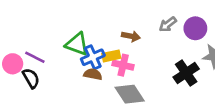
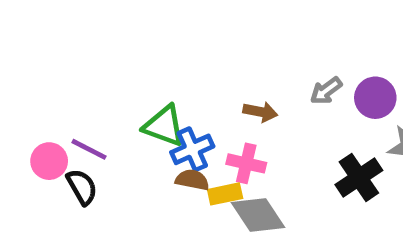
yellow rectangle: (111, 56) -> (225, 194), moved

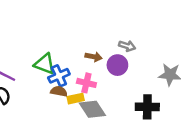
gray arrow: (326, 91) -> (127, 46), turned -126
purple circle: (375, 98) -> (117, 65), moved
black cross: (359, 177) -> (147, 107), moved, turned 35

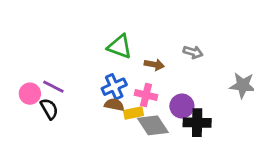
green triangle: (45, 64) -> (120, 47), moved
purple circle: (117, 65) -> (182, 106), moved
black cross: (147, 107) -> (197, 123), moved

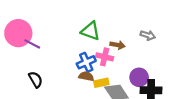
purple line: (53, 87) -> (32, 44), moved
pink circle: (30, 94) -> (18, 33), moved, size x1.6
pink cross: (146, 95) -> (105, 57), moved

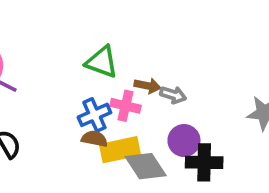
gray arrow: (148, 35) -> (173, 95), moved
yellow rectangle: (101, 83) -> (120, 150), size x1.5

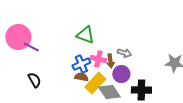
brown arrow: (147, 86) -> (110, 61), moved, turned 72
purple circle: (184, 141) -> (121, 74), moved
yellow rectangle: (120, 150) -> (95, 83), turned -35

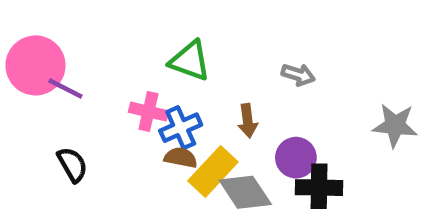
gray arrow: (124, 53) -> (298, 75), moved
pink cross: (98, 59) -> (148, 112), moved
purple circle: (121, 74) -> (296, 158), moved

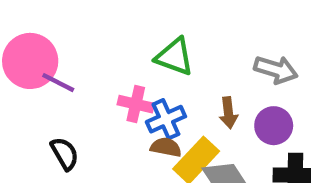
gray arrow: (298, 75) -> (276, 70), size x1.4
purple circle: (296, 158) -> (274, 126), moved

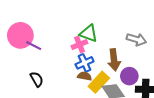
pink cross: (136, 104) -> (79, 45), moved, turned -35
brown arrow: (228, 113) -> (114, 60), size x1.5
purple circle: (274, 126) -> (129, 76), moved

